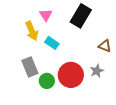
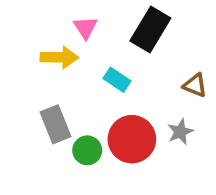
yellow arrow: (32, 31) -> (59, 57), turned -66
cyan rectangle: (52, 43) -> (117, 80), moved

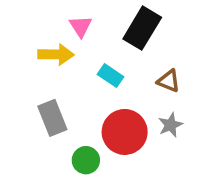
brown triangle: (195, 85) -> (169, 81), moved
green circle: (87, 150) -> (86, 160), moved

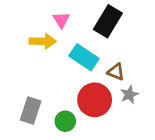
cyan rectangle: (111, 76) -> (84, 57), size x1.5
brown triangle: (169, 81) -> (116, 72), moved
gray rectangle: (52, 118) -> (31, 111), moved, turned 40

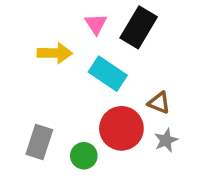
pink triangle: (61, 20) -> (96, 24), moved
brown triangle: (116, 72) -> (159, 103), moved
gray star: (129, 95) -> (166, 140), moved

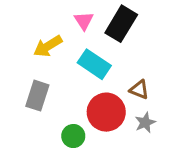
yellow arrow: (55, 53) -> (48, 46), turned 148
gray rectangle: (39, 142) -> (37, 96), moved

